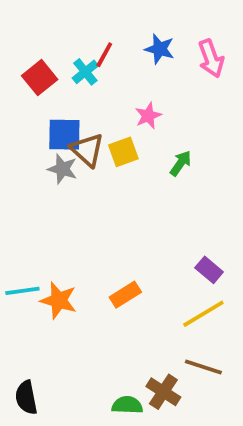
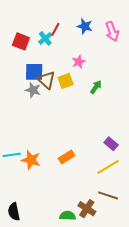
red square: (40, 78) -> (21, 41), turned -30

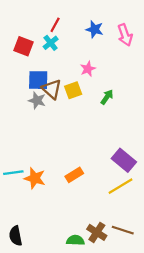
red line: (55, 29) -> (55, 25), moved
purple rectangle: (111, 144) -> (124, 160), size x1.5
brown line: (108, 195) -> (123, 230), moved

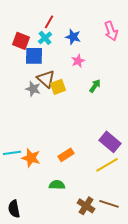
blue star: (95, 29) -> (73, 37), moved
blue square: (38, 80) -> (34, 56), moved
yellow square: (73, 90) -> (58, 87), moved
green semicircle: (75, 240) -> (57, 185), moved

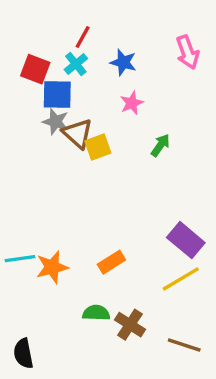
gray star: (33, 89) -> (56, 122), moved
orange star: (31, 158) -> (52, 267), turned -30
brown cross: (86, 206) -> (130, 325), moved

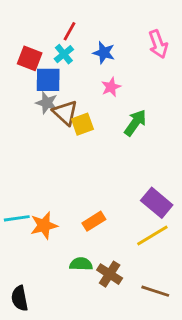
green arrow: (160, 145) -> (135, 123), size x1.4

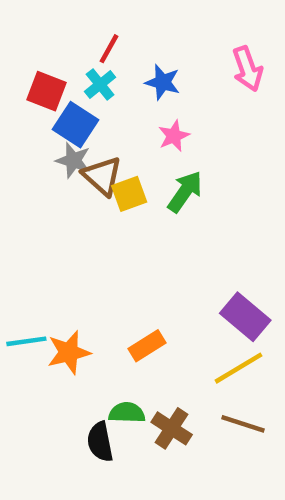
blue square: (48, 80) -> (75, 125), turned 32
green arrow: (135, 123) -> (185, 192), moved
brown line: (155, 291) -> (243, 424), moved
black semicircle: (20, 298) -> (100, 442), moved

